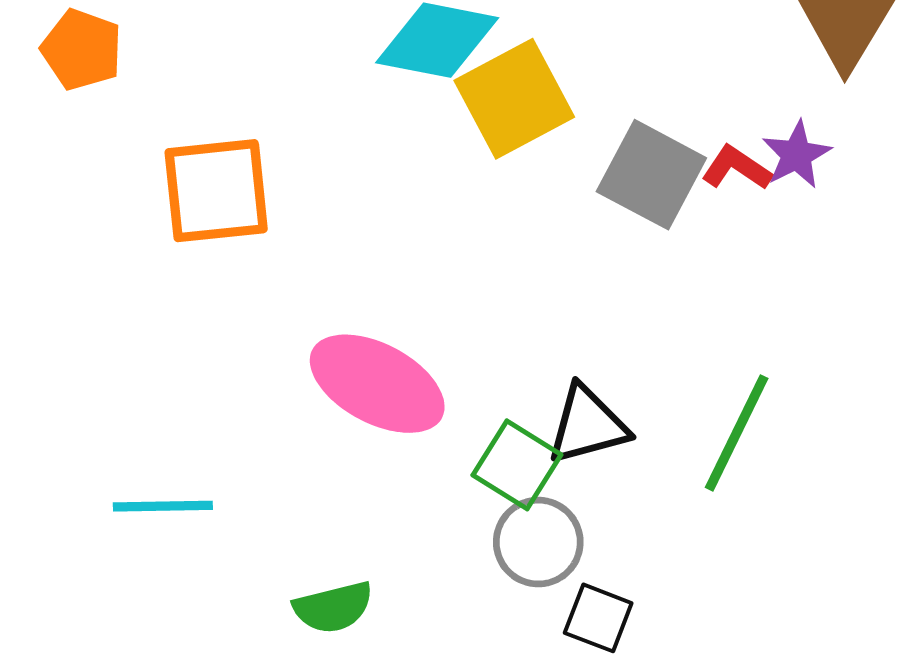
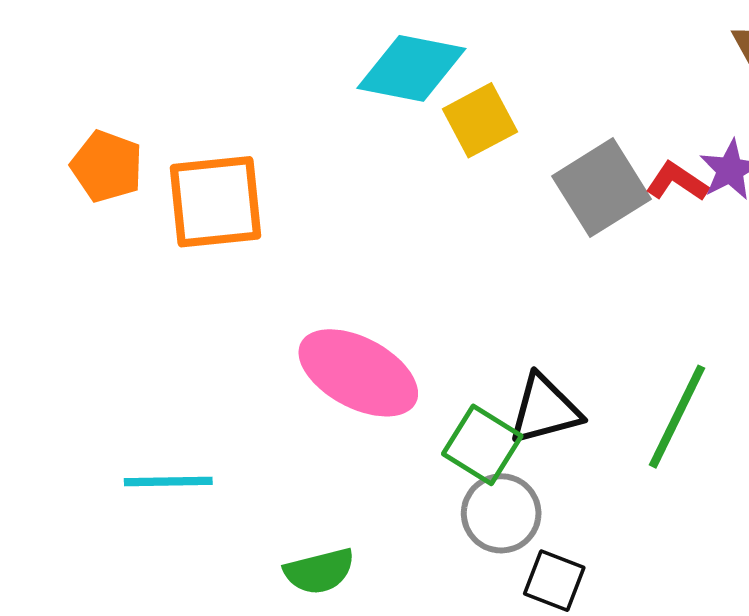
orange pentagon: (82, 50) -> (107, 166), moved
yellow square: (514, 99) -> (480, 120), size x0.7
gray square: (651, 175) -> (601, 188), turned 30

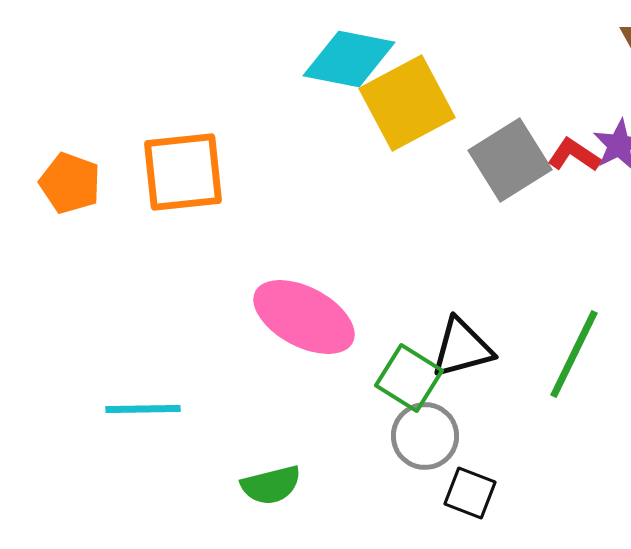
yellow square: (480, 120) -> (407, 103), size x1.5
orange pentagon: (107, 166) -> (70, 183), moved

